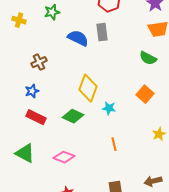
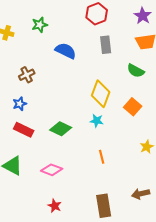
gray rectangle: (102, 32) -> (106, 45), moved
yellow diamond: (88, 88) -> (101, 94), moved

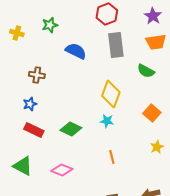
gray rectangle: (106, 45) -> (116, 45), size x1.4
brown cross: (27, 75) -> (37, 75), turned 35
orange square: (133, 107) -> (152, 113), moved

